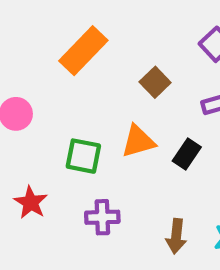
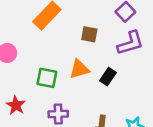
brown square: (155, 82) -> (89, 34), turned -35

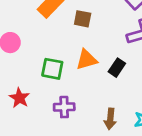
brown square: (89, 34) -> (83, 19), moved

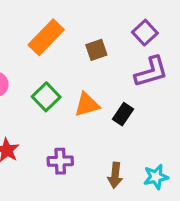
brown square: (83, 19) -> (96, 50), moved, turned -30
green square: (52, 69) -> (46, 97), moved, turned 35

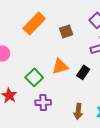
green square: (46, 97) -> (34, 77), moved

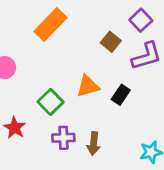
brown square: (66, 31) -> (111, 42), moved, turned -32
brown arrow: (78, 111) -> (94, 144), moved

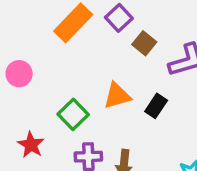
purple square: (141, 20) -> (119, 18), moved

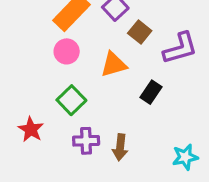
pink circle: (19, 74) -> (67, 51), moved
orange triangle: (117, 96) -> (114, 64), moved

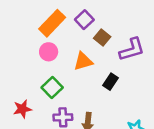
red star: (31, 129) -> (22, 109), turned 30

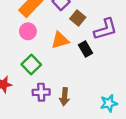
black rectangle: (110, 82) -> (86, 49), moved, turned -64

